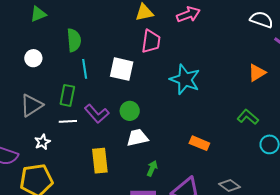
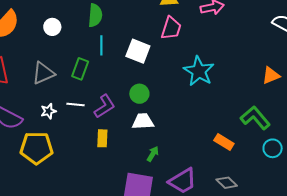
purple L-shape: (97, 114) -> (105, 106), moved, turned -90
green L-shape: (248, 117) -> (255, 118), size x1.4
white line: (68, 121) -> (76, 105), moved
orange rectangle: (199, 143) -> (224, 142), moved
yellow rectangle: (100, 161) -> (102, 138), size x0.7

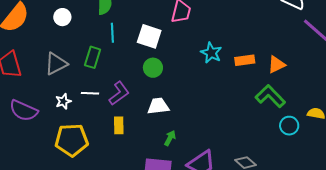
cyan star: (199, 71) -> (211, 53), size x0.7
orange triangle: (271, 75) -> (277, 65), moved
green circle: (139, 94) -> (153, 68), moved
orange rectangle: (224, 142) -> (245, 60), moved, turned -36
yellow pentagon: (37, 148) -> (72, 140), moved

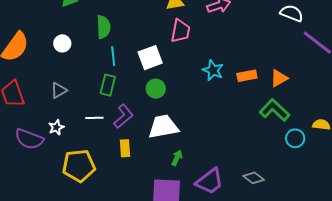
white square: (149, 36) -> (150, 58), turned -35
green rectangle: (93, 57) -> (108, 85), moved
gray triangle: (56, 64) -> (59, 90), size x0.7
white star: (63, 101) -> (56, 127), moved
white trapezoid: (158, 106) -> (163, 127), size x1.4

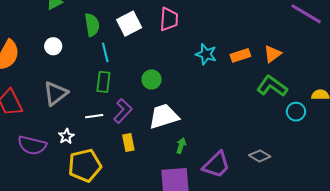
white square: (150, 58) -> (129, 24), moved
gray triangle: (59, 90) -> (55, 93), size x1.5
white star: (56, 127) -> (66, 136), moved

